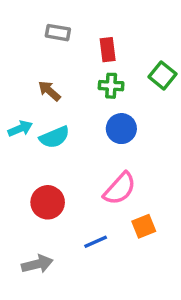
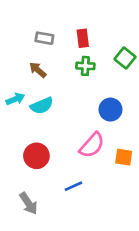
gray rectangle: (58, 33) -> (44, 38), moved
blue circle: (121, 129) -> (110, 110), moved
orange square: (144, 226) -> (124, 157), moved, turned 30
gray arrow: (37, 264) -> (29, 203), turned 70

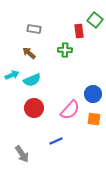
red rectangle: (83, 38) -> (79, 31), moved
green square: (125, 58) -> (95, 20), moved
blue circle: (110, 110) -> (93, 94), moved
red circle: (36, 156) -> (34, 108), moved

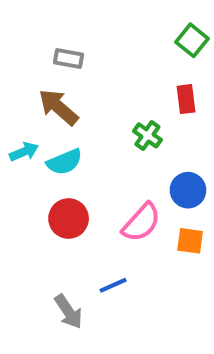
red rectangle: (79, 31) -> (186, 99), moved
green cross: (65, 50) -> (147, 135), moved, turned 32
brown arrow: (29, 53) -> (58, 107), size x1.5
gray arrow: (22, 154) -> (69, 312), moved

